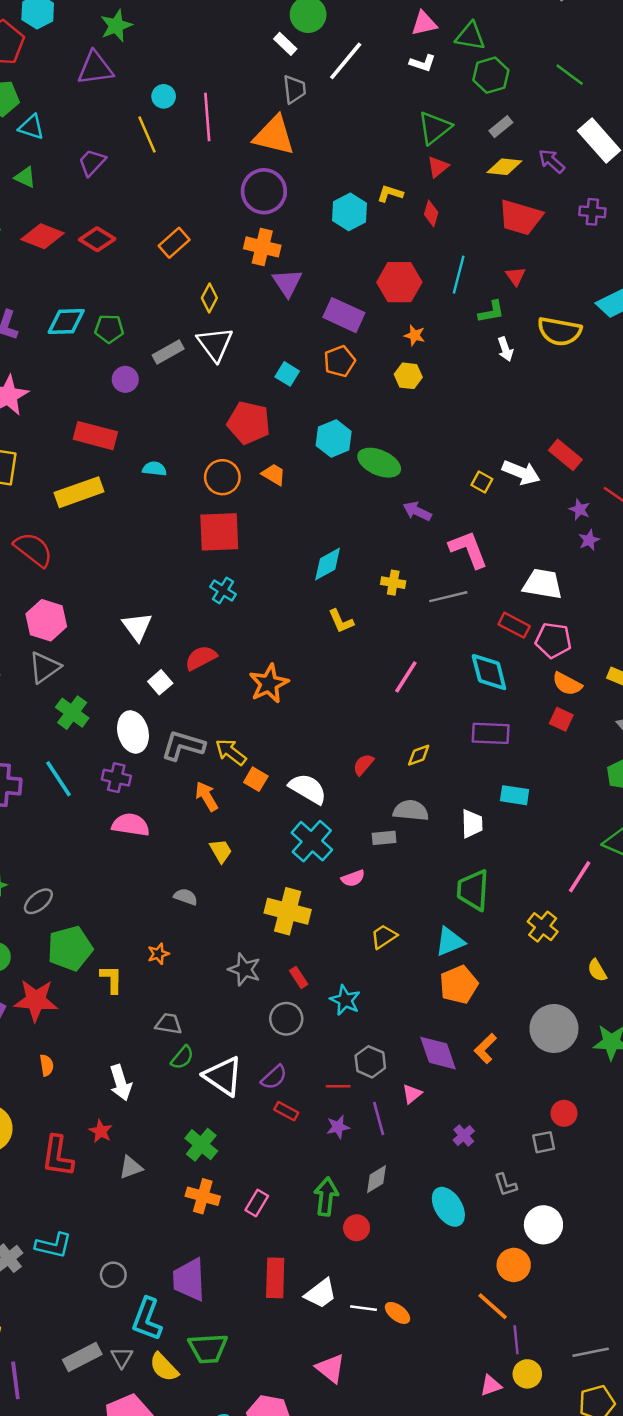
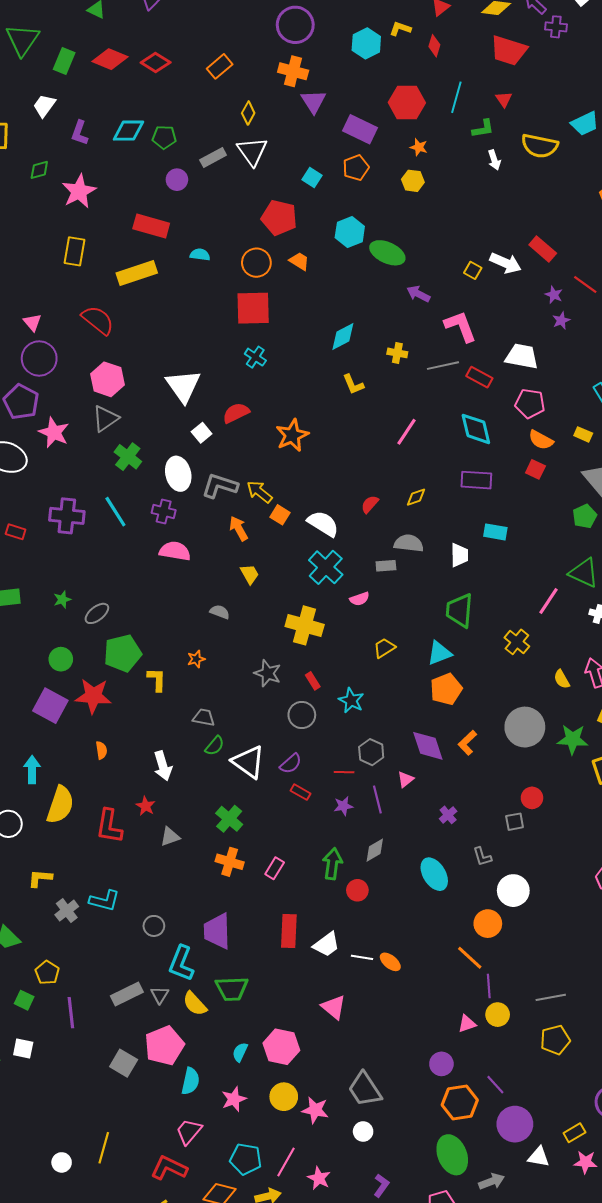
purple cross: (592, 212) -> (556, 27), moved
red rectangle: (514, 625) -> (479, 377), moved
white triangle: (137, 627) -> (183, 386), size x1.4

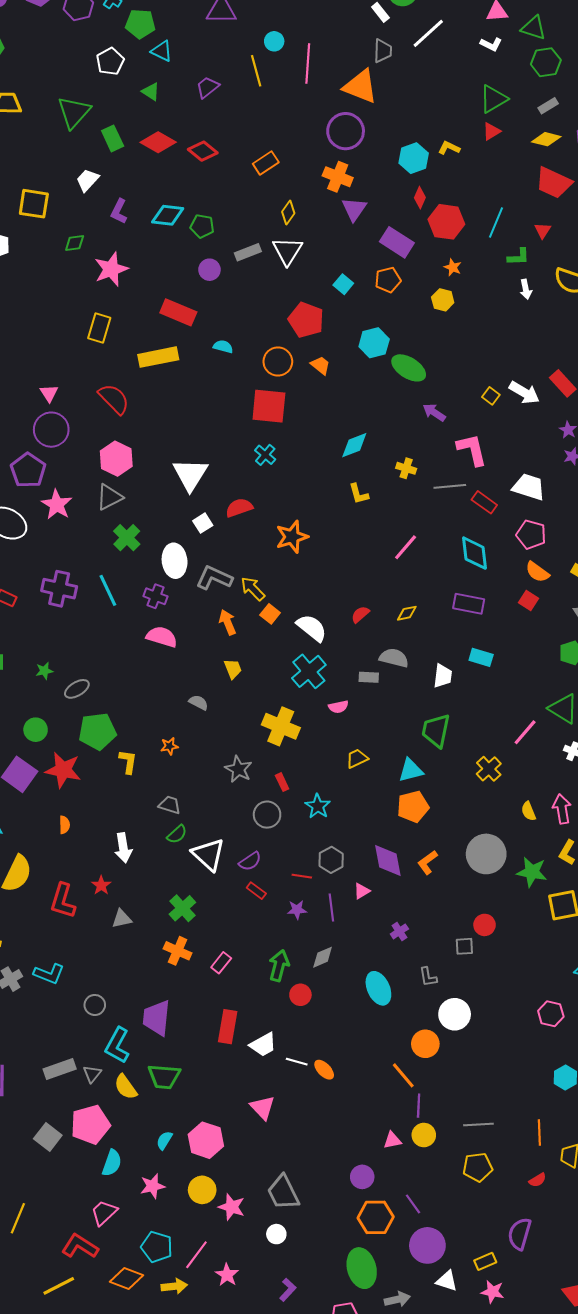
red diamond: (434, 46) -> (420, 198), moved
green rectangle: (64, 61) -> (113, 138), turned -55

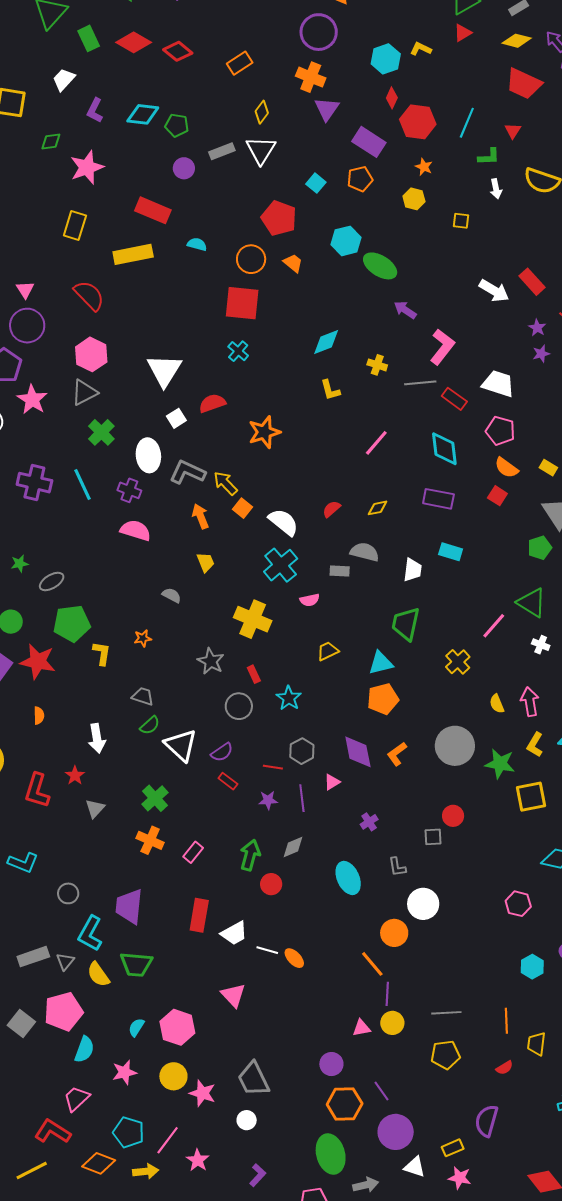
yellow square: (491, 396) -> (461, 221), moved, turned -30
pink L-shape: (472, 450) -> (442, 347), turned 51
gray triangle: (122, 919) -> (95, 808), turned -35

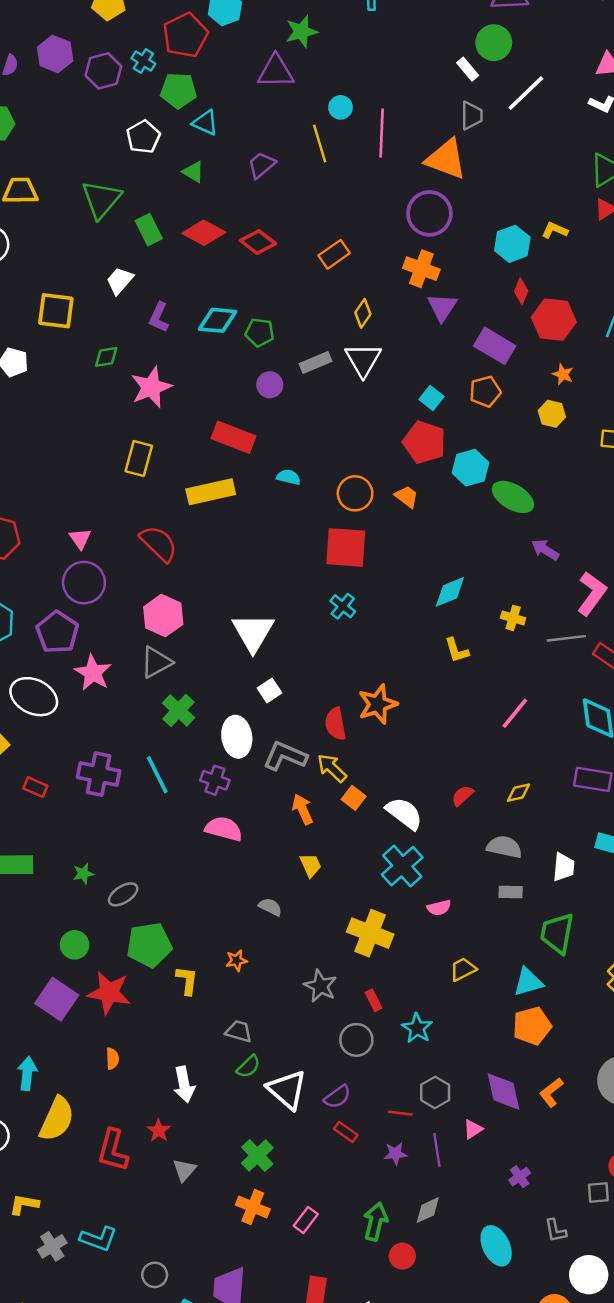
red pentagon: (279, 218) -> (424, 442), moved
red semicircle: (212, 403) -> (335, 724), moved, turned -80
gray rectangle: (340, 571) -> (511, 892), moved

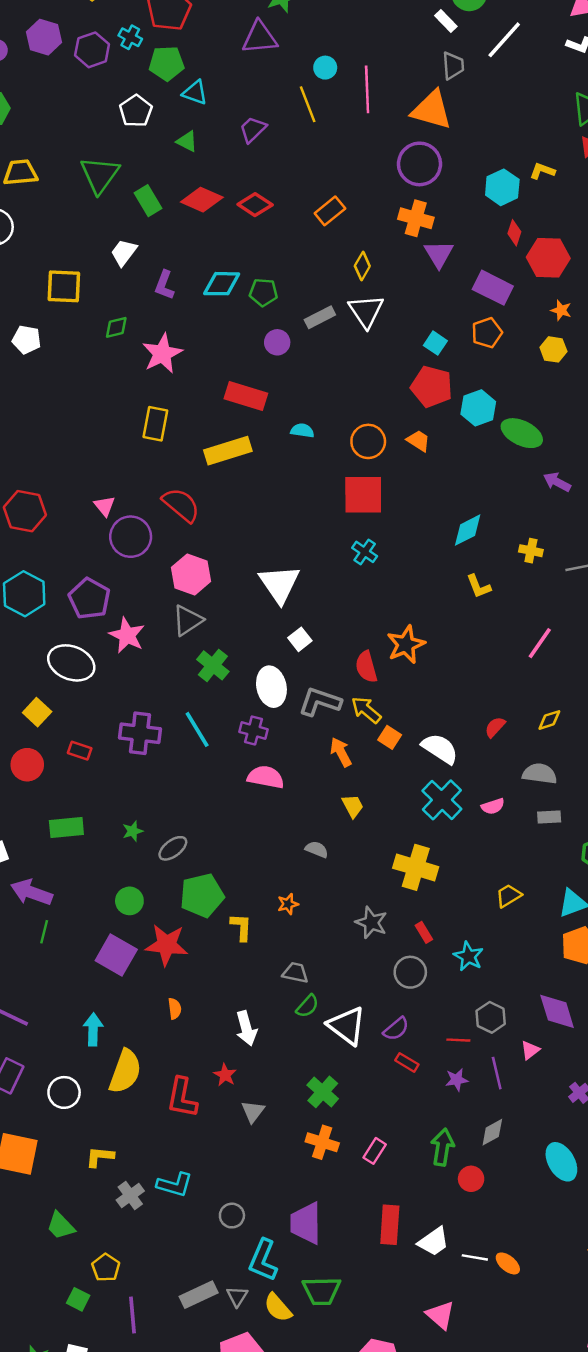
purple circle: (84, 583) -> (131, 537), moved
pink semicircle: (439, 908) -> (493, 806), moved

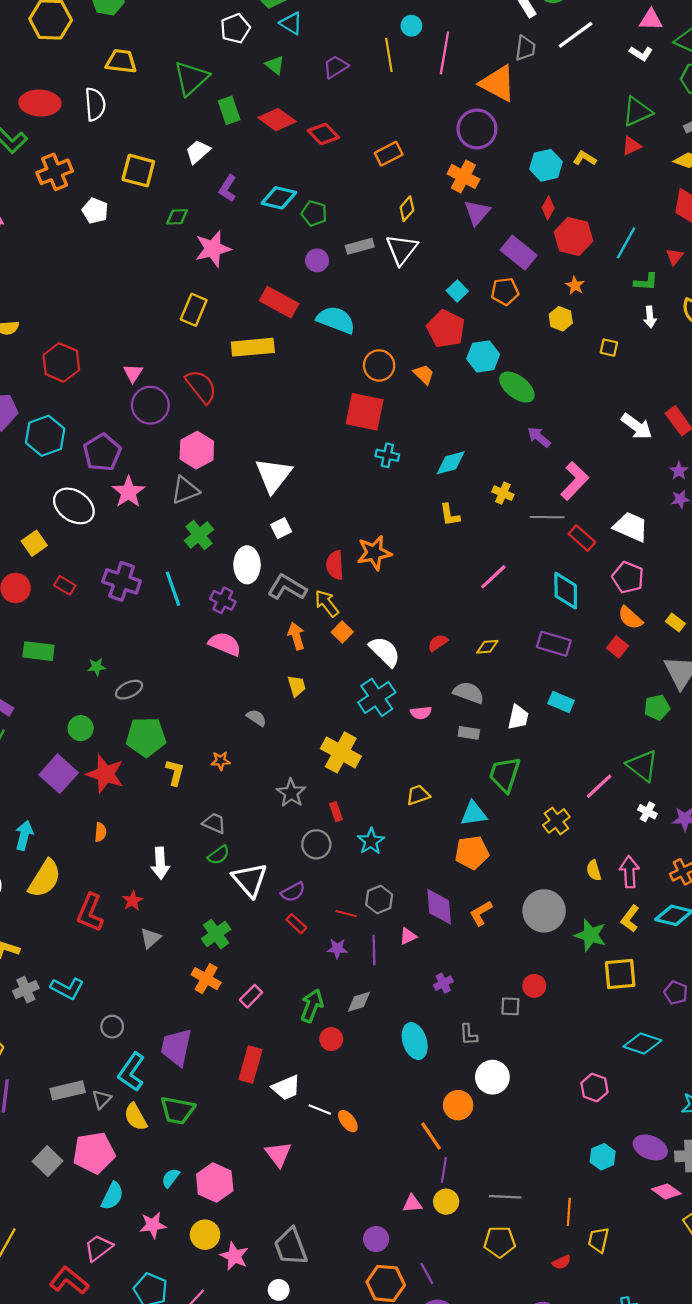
cyan semicircle: (302, 431) -> (336, 320), moved, size x1.8
cyan cross: (365, 552) -> (387, 455), moved, turned -35

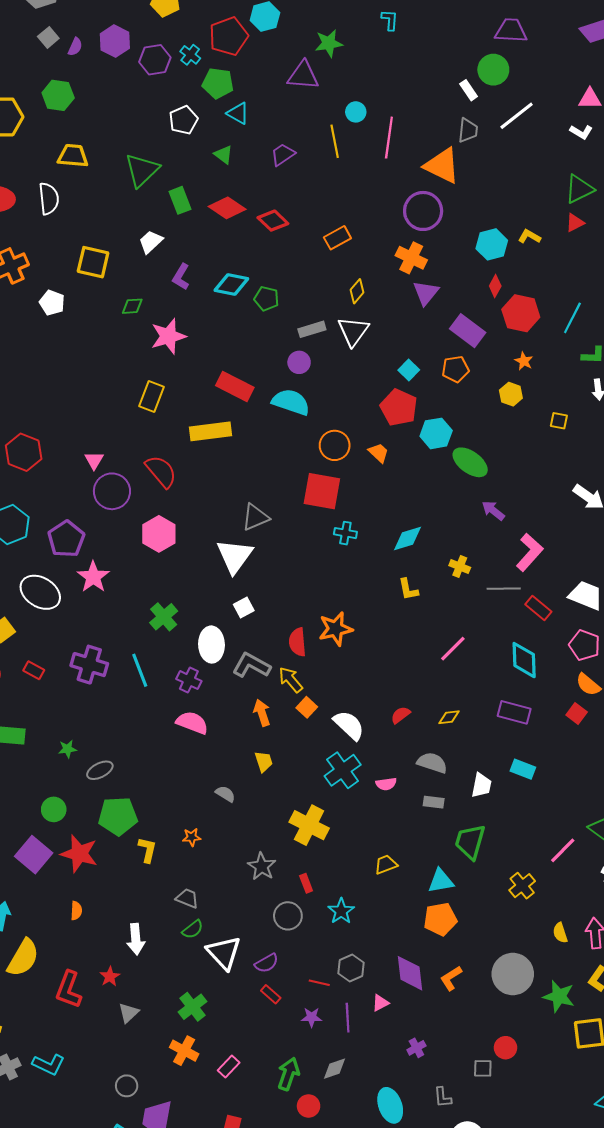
purple circle: (317, 260) -> (299, 362), moved
gray triangle: (185, 490) -> (255, 517), moved
gray circle: (112, 1027) -> (127, 1086), moved

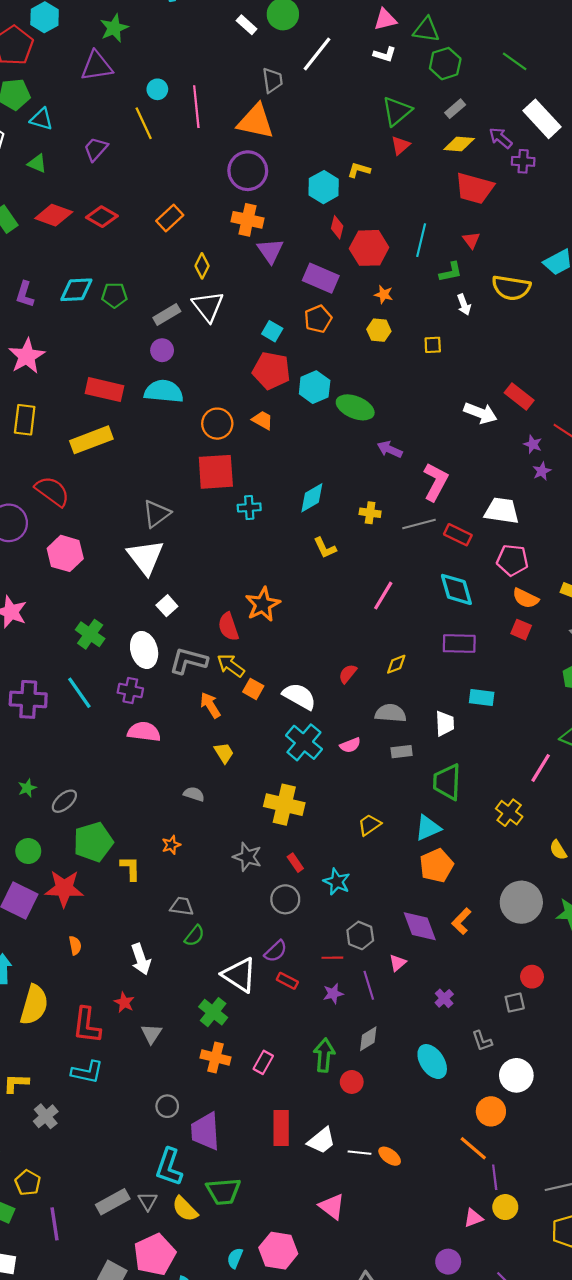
white rectangle: (469, 90) -> (247, 25), moved
white triangle: (224, 953) -> (239, 975), moved
cyan L-shape: (49, 1064) -> (87, 1072), moved

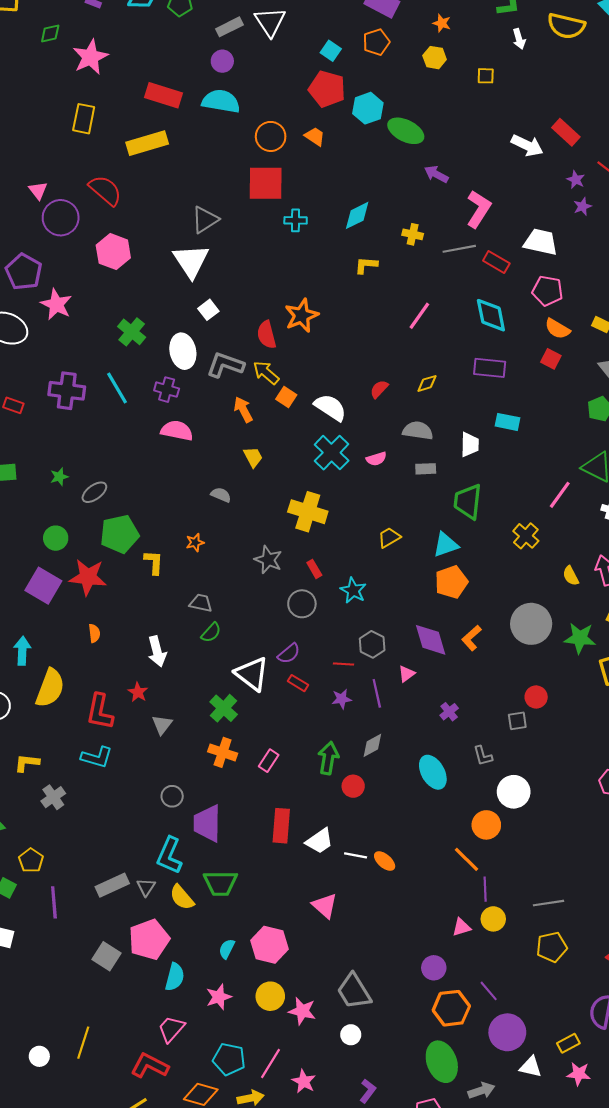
yellow L-shape: (325, 548) -> (366, 265), turned 115

